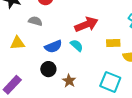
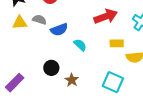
red arrow: (86, 24) -> (106, 16), moved
yellow triangle: (17, 43) -> (20, 23), moved
blue semicircle: (53, 47) -> (59, 30), moved

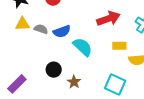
gray semicircle: (39, 20) -> (41, 29), moved
cyan semicircle: (80, 45) -> (83, 47), size x1.5

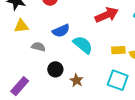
gray semicircle: (41, 29) -> (38, 47), moved
yellow rectangle: (119, 46) -> (118, 50), moved

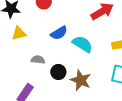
gray semicircle: (38, 47) -> (38, 60), moved
brown star: (76, 80) -> (81, 80), size x1.5

